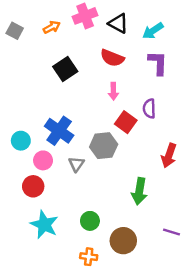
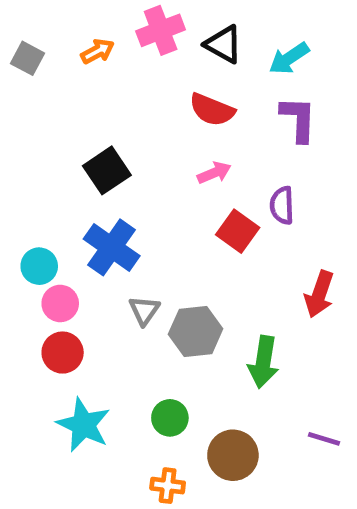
black square: (65, 69) -> (107, 170), moved
pink arrow: (113, 91) -> (214, 173), turned -112
gray hexagon: (104, 146) -> (196, 331), moved
pink circle: (43, 160) -> (60, 303), moved

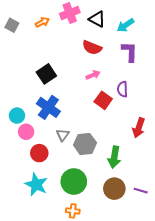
red circle: (63, 353) -> (39, 153), moved
green circle: (170, 418) -> (74, 182), size x1.6
brown circle: (233, 455) -> (114, 189), moved

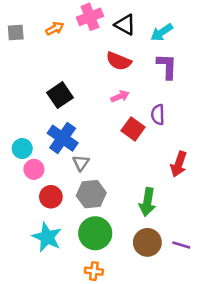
gray square: (12, 25) -> (16, 32), turned -32
gray triangle: (63, 135) -> (81, 163), moved
gray hexagon: (85, 144) -> (91, 194), moved

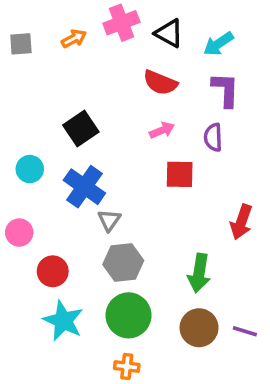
purple semicircle: (158, 115) -> (213, 137), moved
red square: (133, 129) -> (180, 174), turned -35
cyan circle: (22, 148) -> (30, 169), moved
pink circle: (34, 169) -> (19, 233), moved
red circle: (51, 197) -> (53, 271), moved

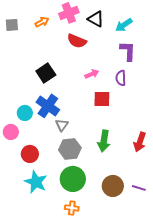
red semicircle: (160, 83) -> (77, 41), moved
cyan circle: (30, 169) -> (25, 113), moved
red arrow: (241, 222) -> (140, 142), moved
green arrow: (199, 273) -> (104, 141), moved

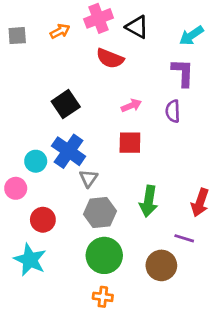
cyan arrow: (124, 25) -> (191, 36), moved
red square: (102, 99) -> (130, 143), moved
cyan star: (36, 182) -> (30, 260), moved
purple line: (139, 188) -> (184, 238), moved

